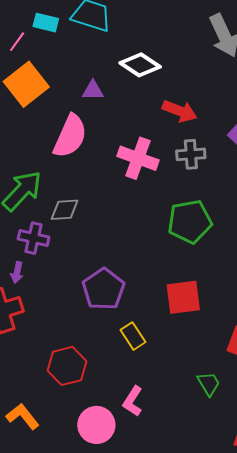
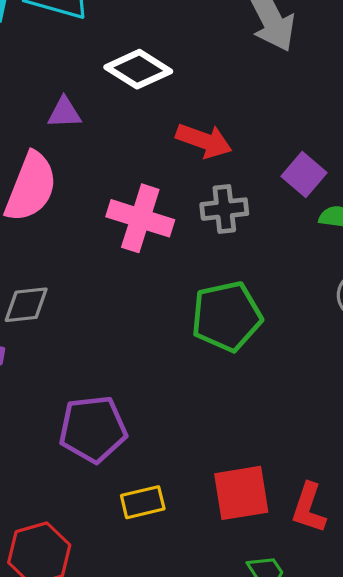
purple pentagon: (103, 289) -> (93, 429), turned 30
red square: (183, 297) -> (241, 493), moved
yellow rectangle: (133, 336) -> (143, 502), turned -68

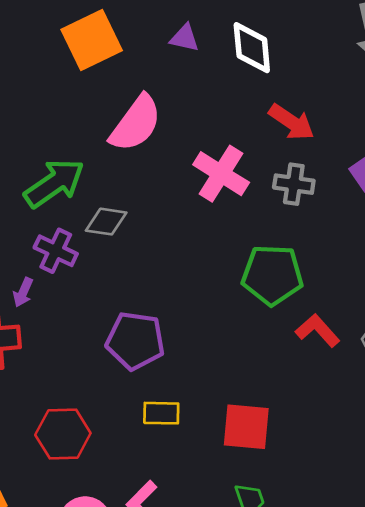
white diamond: (138, 69) -> (252, 48), turned 38
purple triangle: (64, 113) -> (185, 38), moved
red L-shape: (309, 508) -> (318, 331), moved, turned 105

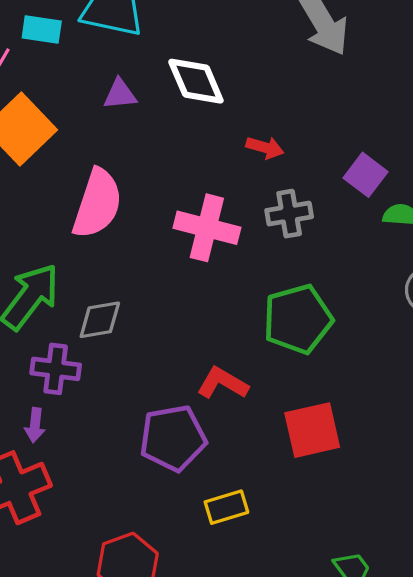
red arrow: (292, 122) -> (265, 147), size x0.7
red L-shape: (318, 331) -> (223, 383), moved
red square: (246, 427) -> (312, 430), moved

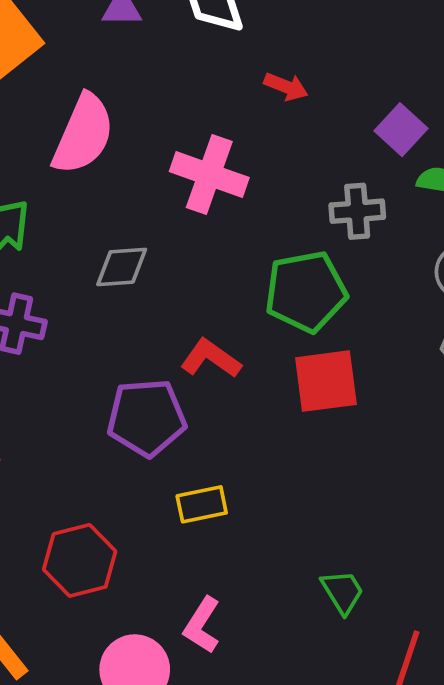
gray cross: (289, 214) -> (357, 211), moved
gray diamond: (100, 320) -> (122, 267), moved
red square: (312, 430) -> (326, 381), moved

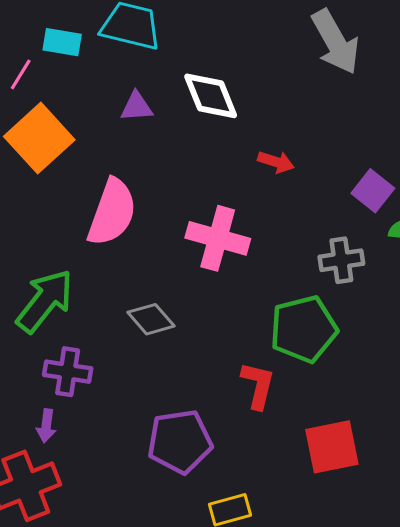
gray diamond: (122, 267) -> (151, 319), turned 57
red L-shape: (211, 359) -> (258, 385), moved, turned 72
red square: (326, 381) -> (332, 447), moved

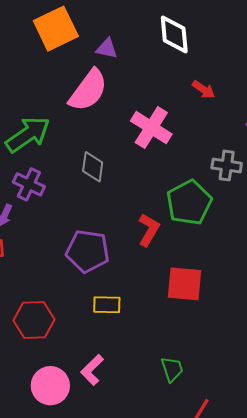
purple triangle: (137, 107) -> (107, 48), moved
gray diamond: (151, 319) -> (93, 167), turned 32
green pentagon: (304, 329) -> (189, 203), turned -30

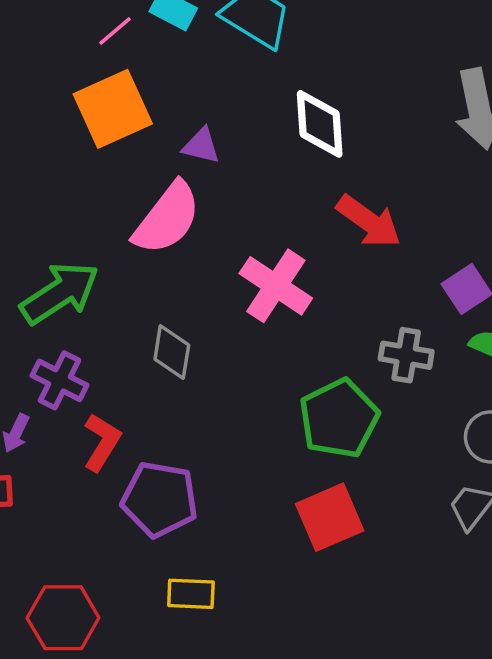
red arrow: (204, 90) -> (369, 221), size x1.6
red L-shape: (149, 230) -> (102, 442), moved
red square: (185, 284) -> (330, 517), moved, turned -30

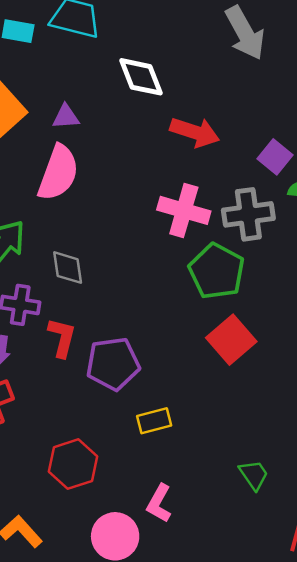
pink cross: (276, 286) -> (184, 210), moved
gray diamond: (172, 352) -> (68, 268), moved
gray cross: (406, 355) -> (248, 214), size x1.4

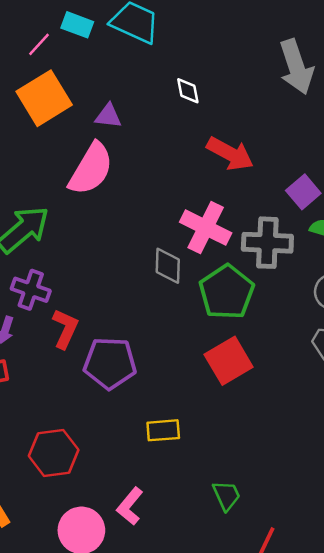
white diamond: (141, 77) -> (188, 91), size x0.6
gray diamond: (68, 268) -> (168, 266), moved
yellow rectangle: (154, 421) -> (163, 430), moved

